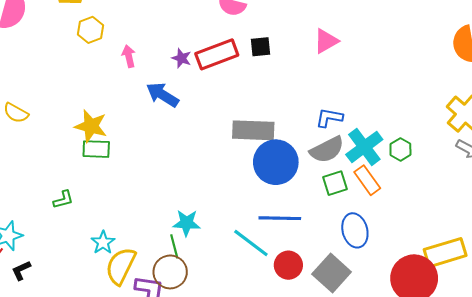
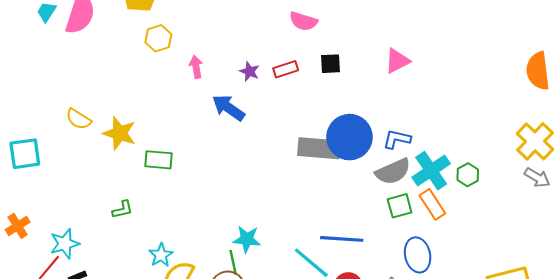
red rectangle: (217, 54) -> (286, 69), size x0.6
yellow star: (91, 126) -> (120, 133), moved
blue circle: (276, 162) -> (349, 137), moved

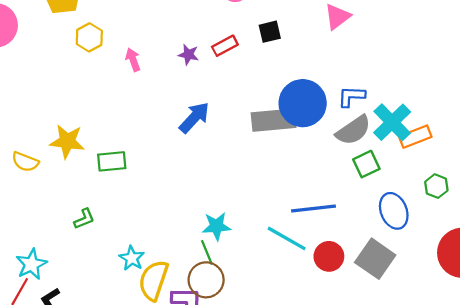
blue arrow: (228, 108) -> (194, 118), moved, turned 108
yellow semicircle: (79, 119) -> (25, 162), moved
green hexagon: (468, 175) -> (436, 186), moved
orange rectangle: (432, 204) -> (415, 137), moved, turned -68

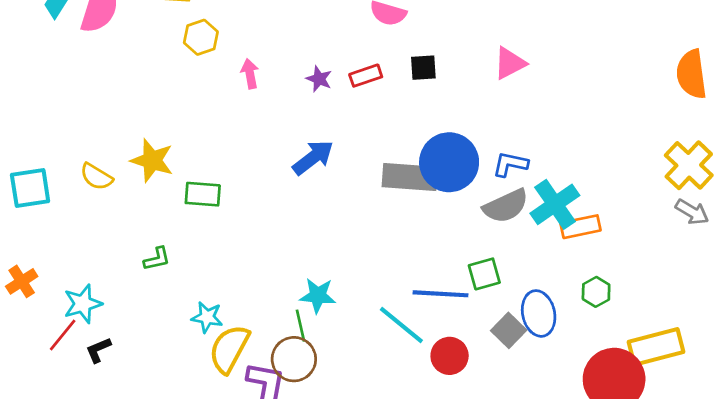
green square: (366, 164) -> (484, 274), moved
cyan star: (132, 258) -> (207, 317), turned -30
gray square: (375, 259) -> (509, 330), moved, size x0.7

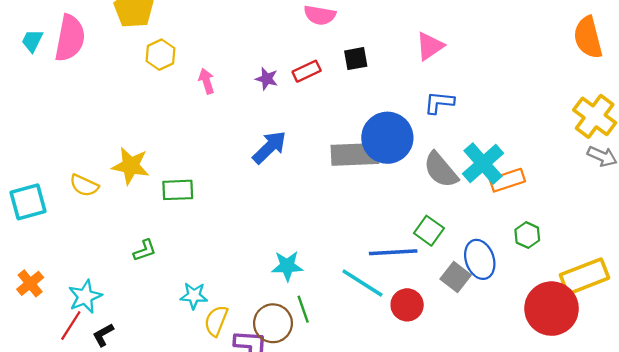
blue L-shape: (510, 164) -> (439, 103), moved
gray semicircle: (506, 206) -> (441, 170), turned 81
green square: (484, 274) -> (429, 231), turned -32
green line: (300, 326) -> (303, 309), moved
yellow semicircle: (229, 349) -> (216, 321), size x0.7

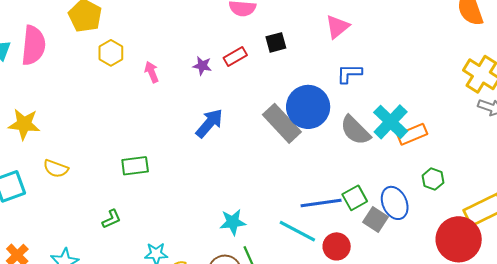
gray rectangle: (355, 154) -> (282, 123), turned 54
yellow star: (131, 166) -> (24, 124), moved
green square: (429, 231) -> (355, 198), moved, turned 30

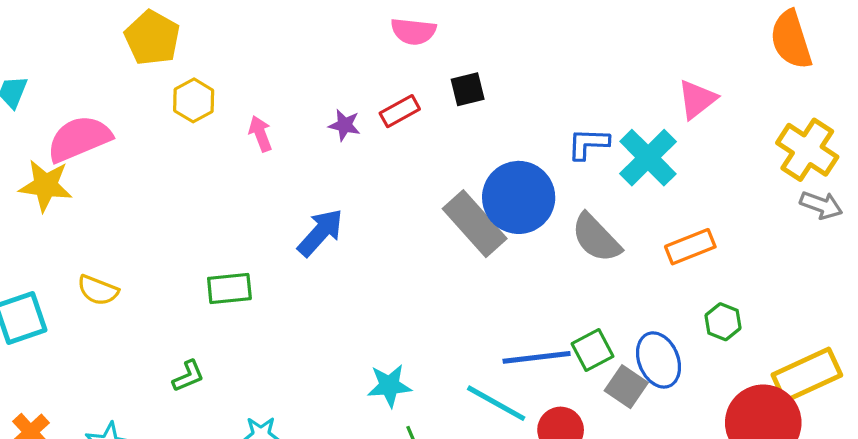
pink triangle: (337, 27) -> (697, 99), moved
pink semicircle: (33, 45) -> (79, 139), moved, turned -120
cyan cross: (391, 122) -> (648, 158), moved
blue arrow: (209, 123) -> (320, 233), moved
yellow star: (24, 124) -> (46, 185), moved

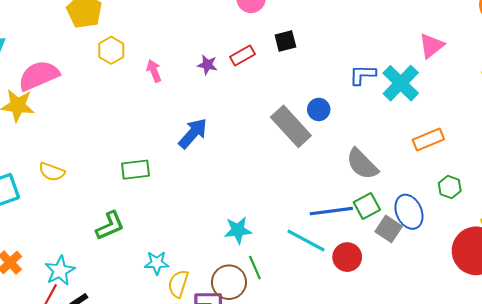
blue circle: (519, 197) -> (319, 109), size x0.5
gray semicircle: (596, 238) -> (362, 164), moved
green L-shape: (188, 376) -> (110, 226), size x1.4

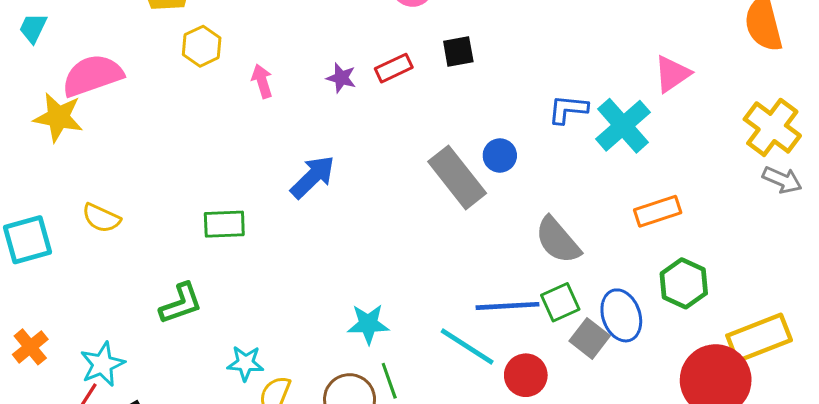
green hexagon: (450, 187) -> (684, 283), size x1.4

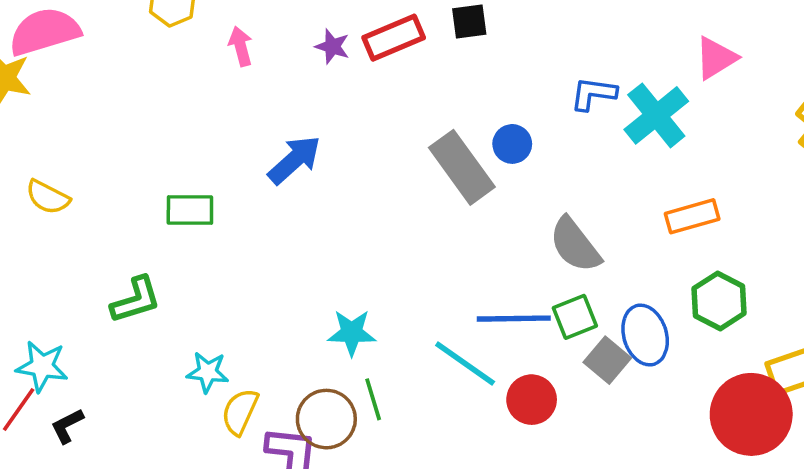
red rectangle: (394, 68) -> (394, 38), size x1.4
cyan star: (102, 364) -> (42, 366), turned 30

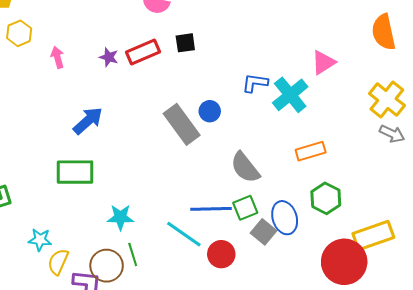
green rectangle: (190, 210) -> (75, 172), moved, size x1.4

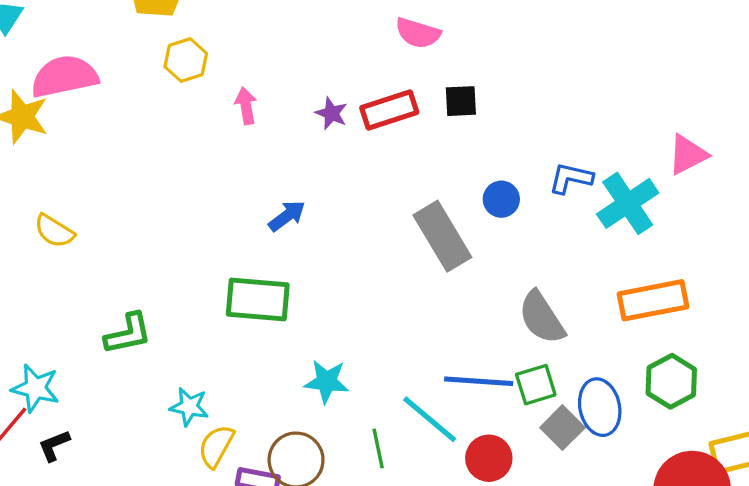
blue circle: (210, 111) -> (501, 199), moved
blue arrow: (88, 121) -> (287, 216), size x0.7
orange rectangle: (311, 151) -> (653, 300), size x1.4
green line: (133, 254) -> (378, 449), moved

